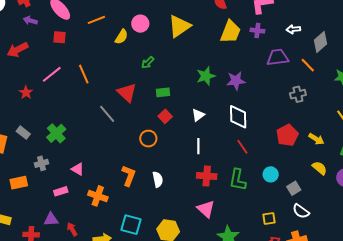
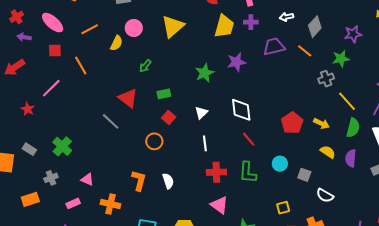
orange line: (84, 74) -> (81, 66), moved
purple star: (236, 81) -> (237, 62), moved
gray cross: (298, 94) -> (326, 79), moved
gray square: (294, 188) -> (304, 175), turned -32
white semicircle: (301, 211) -> (325, 196), moved

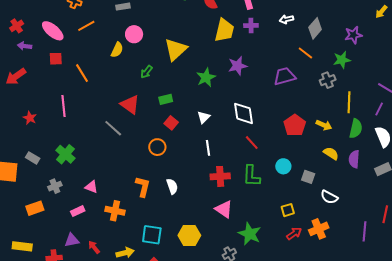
yellow triangle: (173, 26) -> (176, 49), moved
orange line: (90, 29) -> (86, 26), moved
purple trapezoid: (274, 47) -> (285, 76), moved
pink line: (51, 88) -> (64, 106), moved, turned -50
yellow line: (347, 101) -> (349, 102), turned 45

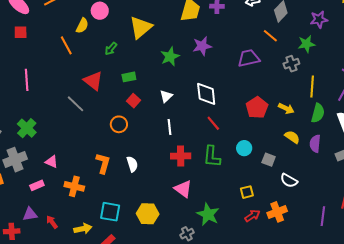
orange line: (82, 73) -> (66, 45), moved
gray cross: (55, 186) -> (15, 160), size x1.6

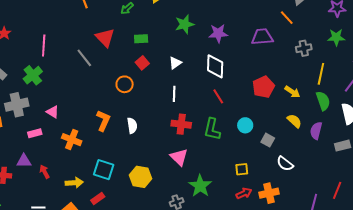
green star: (306, 44) -> (336, 37), moved
purple star: (202, 46) -> (218, 33), moved
pink line: (27, 80) -> (44, 46), moved
green semicircle: (318, 113) -> (323, 101), turned -42

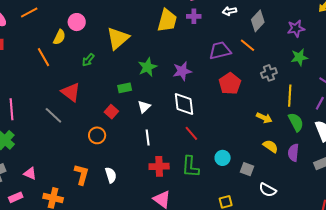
purple trapezoid: (262, 37) -> (220, 50), moved
green rectangle: (141, 39) -> (125, 88), moved
red pentagon: (263, 87) -> (230, 84), moved

